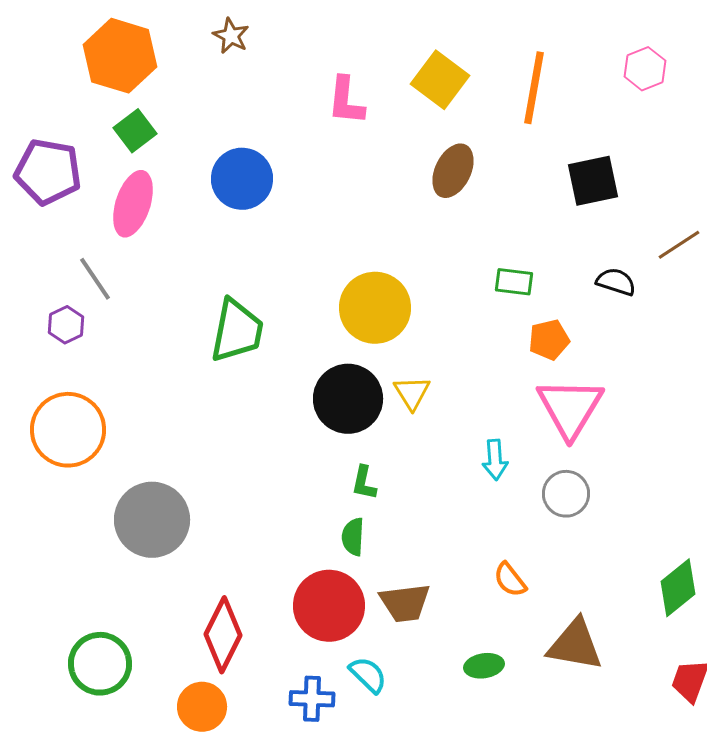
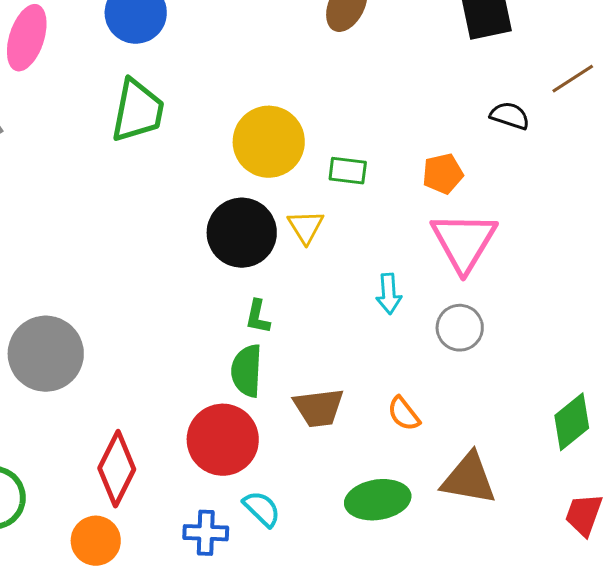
green rectangle: (514, 282) -> (348, 171), moved
green trapezoid: (237, 331) -> (138, 111), moved
green semicircle: (353, 537) -> (247, 371), size x1.4
brown trapezoid: (405, 603) -> (319, 408), moved
green ellipse: (484, 666) -> (378, 500), size x1.6

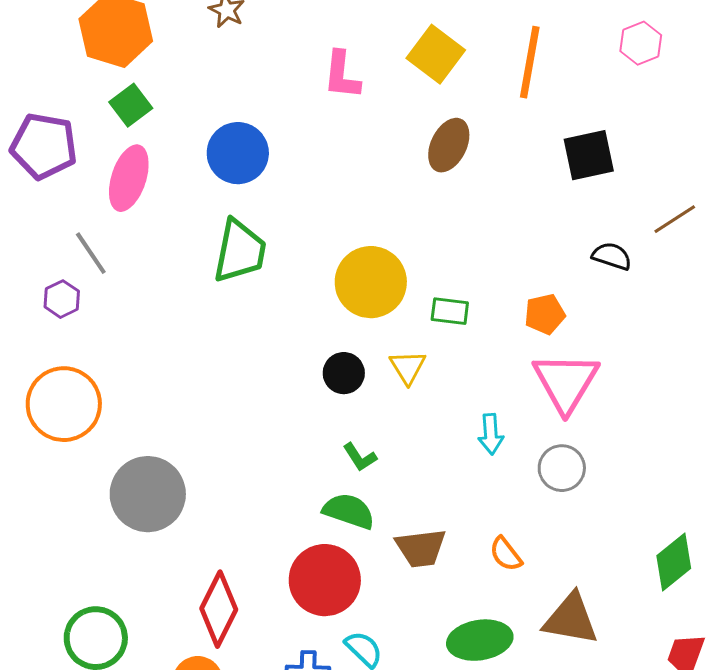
black circle: (242, 233) -> (344, 373), size x0.6
green L-shape: (258, 317) -> (360, 457), turned -45
green semicircle: (247, 371) -> (349, 511), turned 106

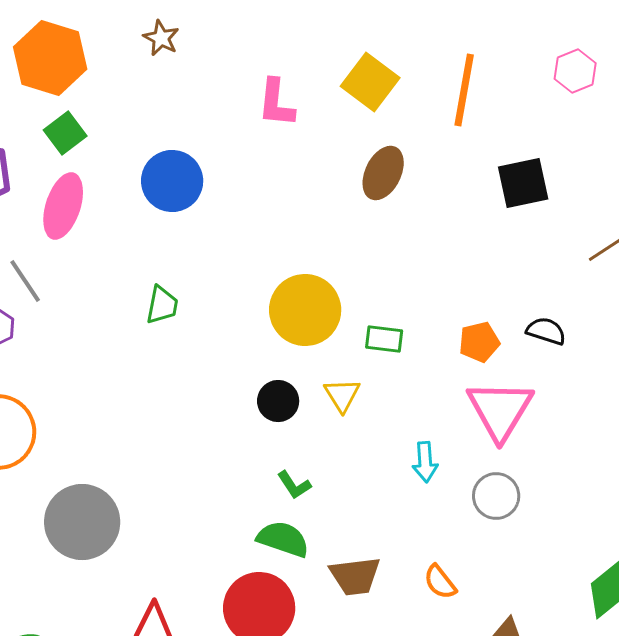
green trapezoid: (240, 251) -> (162, 305), moved, size x0.6
black semicircle: (612, 256) -> (546, 331), moved

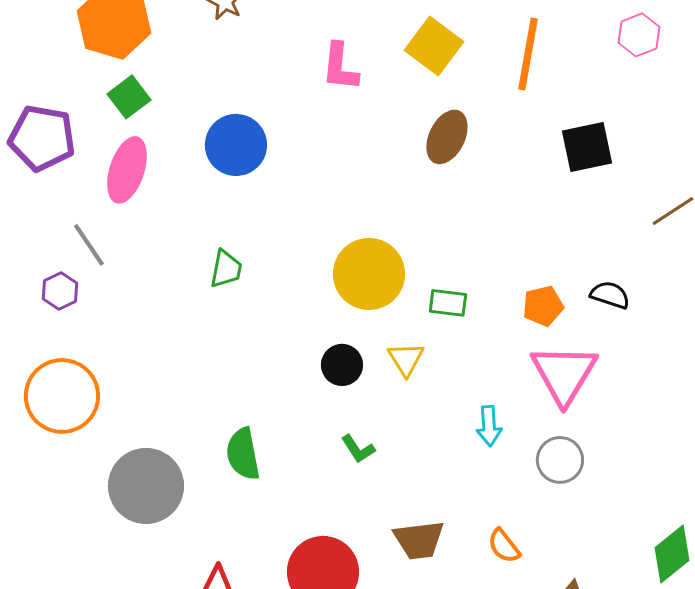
green semicircle: (283, 539) -> (243, 454), moved, turned -120

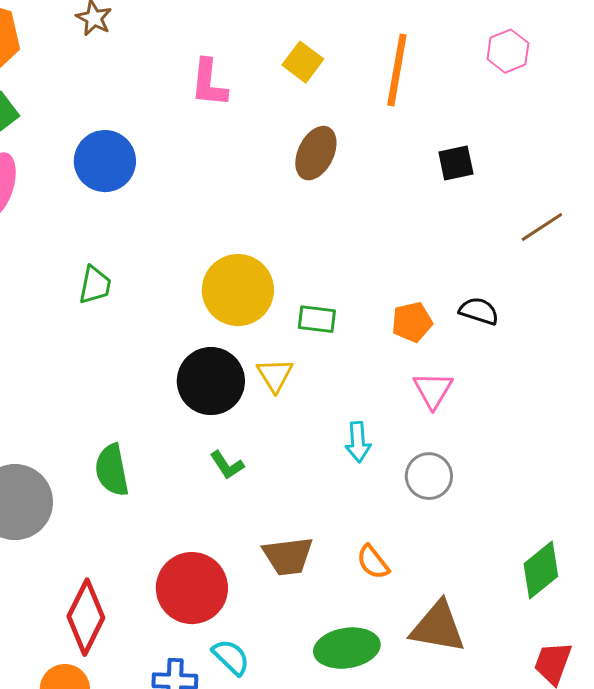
yellow square: (434, 46) -> (303, 62), size x0.7
black square: (587, 147) -> (456, 163), size x0.7
black circle: (342, 365) -> (211, 381), size x1.6
pink triangle: (564, 374) -> (433, 390), size x0.6

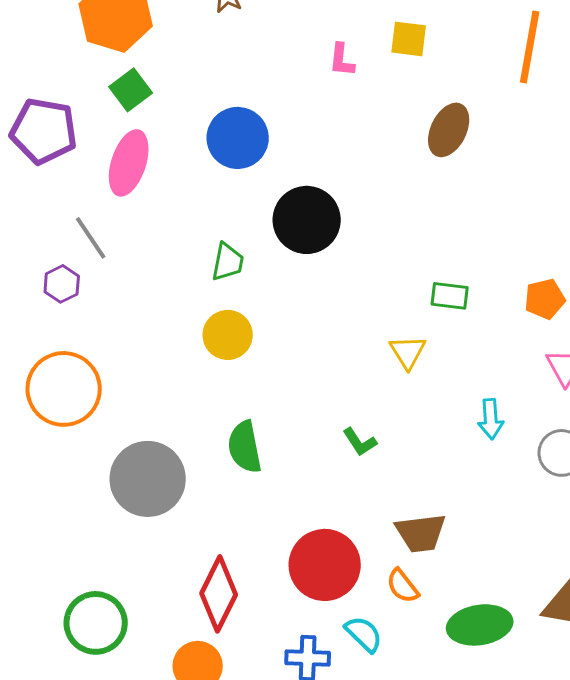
yellow square: (303, 62) -> (409, 39), moved, turned -30
pink L-shape: (209, 83) -> (342, 60), size x0.7
yellow circle: (238, 290) -> (228, 335), moved, size x0.7
black circle: (211, 381) -> (307, 220), moved
orange semicircle: (373, 562) -> (403, 586), moved

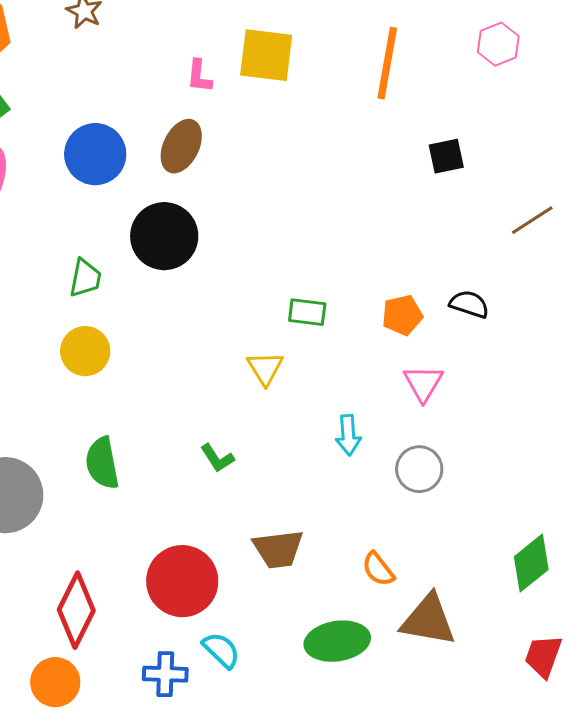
yellow square: (409, 39) -> (266, 55), size x1.5
brown ellipse: (449, 130) -> (181, 146), moved
orange semicircle: (403, 586) -> (378, 569), moved

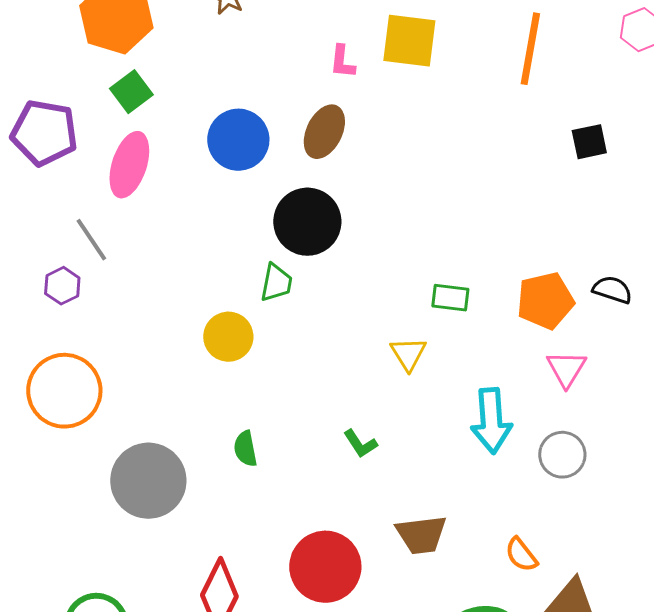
green trapezoid: (85, 278) -> (276, 283), moved
orange pentagon: (402, 315) -> (545, 301), size x1.4
cyan arrow: (348, 435) -> (491, 421), size x1.6
green semicircle: (102, 463) -> (245, 449), size x0.7

